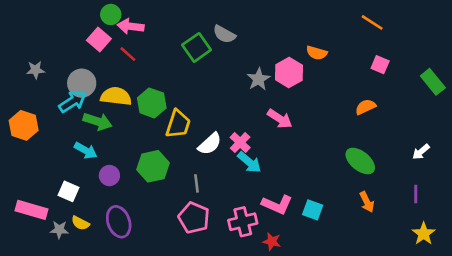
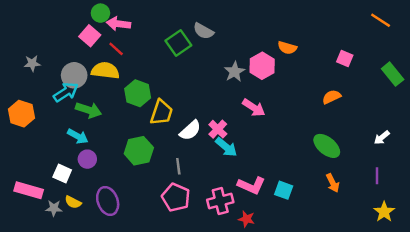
orange line: (372, 22) -> (381, 20), moved
yellow semicircle: (116, 96) -> (105, 71), moved
purple circle: (109, 176) -> (87, 159), moved

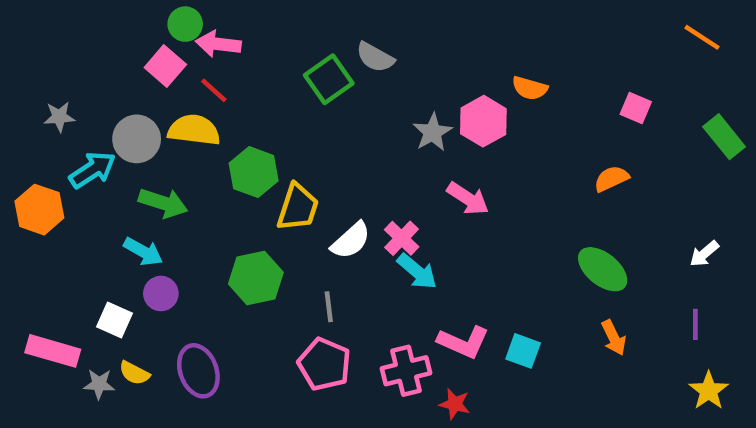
cyan arrow: (66, 92) -> (92, 170), moved

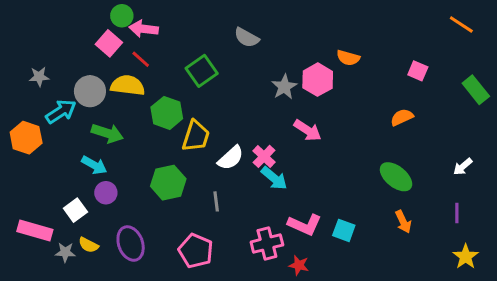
green square: (329, 79) -> (202, 71), moved
white square: (114, 320) -> (75, 210), turned 30
pink pentagon: (324, 364) -> (196, 251), moved

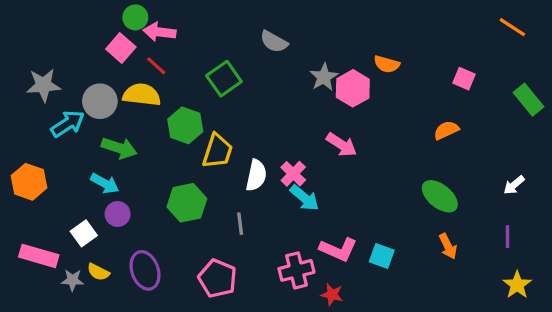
gray star: (39, 77) -> (43, 85), size x1.5
gray star: (284, 87) -> (324, 77), moved
orange hexagon: (26, 138) -> (29, 182), moved
white semicircle: (231, 158) -> (256, 175), turned -36

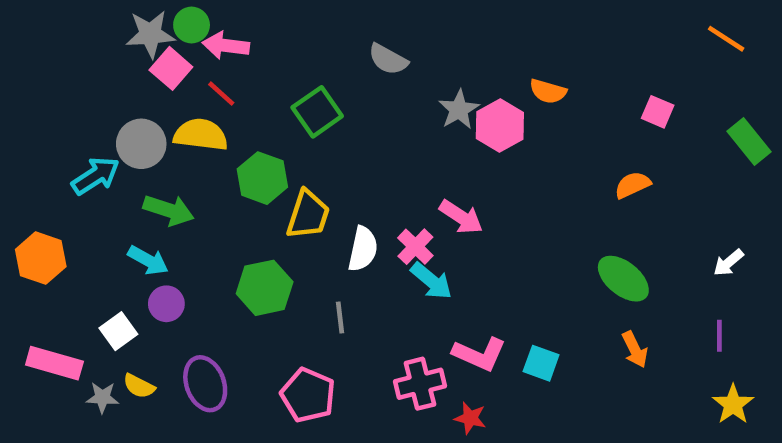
gray star: (43, 85) -> (150, 34), moved
pink arrow: (342, 145) -> (461, 217), moved

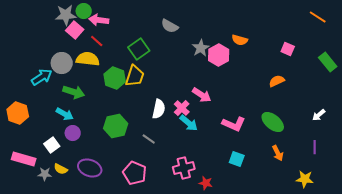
yellow trapezoid: (308, 215) -> (135, 76), moved
gray line: (340, 317) -> (149, 139), turned -48
pink L-shape: (479, 354) -> (234, 124), moved
purple ellipse: (205, 384) -> (90, 168), turned -50
yellow star: (733, 404) -> (305, 179), moved, turned -30

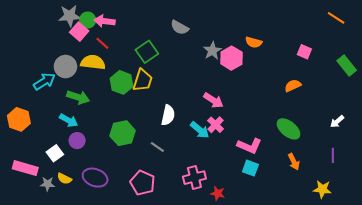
green circle: (84, 11) -> (88, 20), moved
pink cross: (182, 108) -> (216, 125), moved
pink L-shape: (234, 124) -> (249, 146), moved

